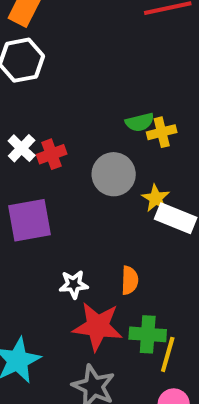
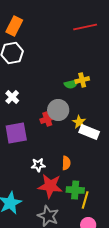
yellow cross: (162, 132) -> (82, 80), moved
red cross: (52, 154) -> (47, 119), moved

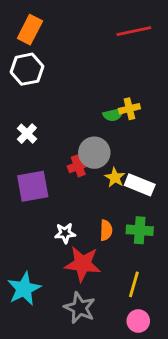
yellow star: (79, 122) -> (115, 178), moved
green cross: (75, 190) -> (140, 230), moved

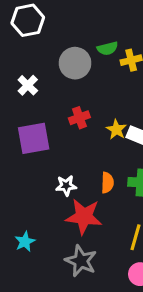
green semicircle: (113, 115) -> (107, 48), moved
gray circle: (94, 153) -> (75, 63), moved
cyan star: (24, 289) -> (25, 242), size x0.6

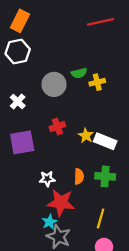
cyan star: (25, 242) -> (49, 222), moved

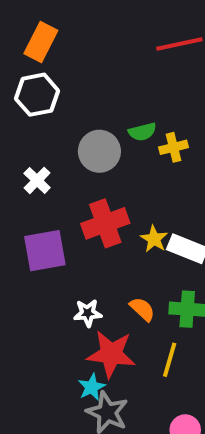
red cross: (57, 126) -> (105, 223), size x1.6
orange semicircle: (79, 176) -> (142, 309), turned -49
yellow line: (101, 218) -> (170, 360), moved

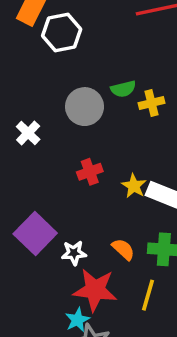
white hexagon: (37, 95) -> (62, 33), moved
red cross: (105, 223) -> (90, 172), size x0.6
purple square: (45, 251) -> (35, 233), moved, turned -36

